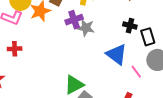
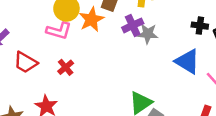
red cross: (15, 49) -> (66, 67), turned -32

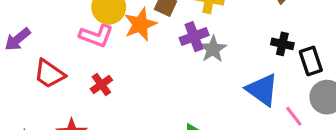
gray star: (148, 34) -> (213, 49), turned 30

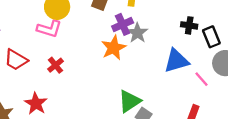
orange star: (140, 24) -> (114, 48), moved
blue triangle: (262, 90) -> (176, 61), turned -48

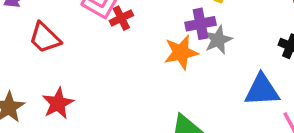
red cross: (55, 65) -> (121, 18), moved

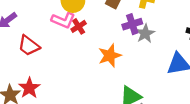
orange star: (181, 52) -> (110, 56), moved
red star: (58, 103) -> (29, 88), moved

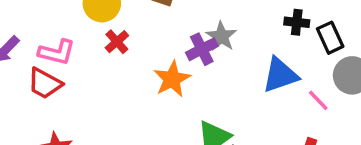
pink L-shape: (63, 20) -> (57, 52), moved
purple cross: (132, 24) -> (202, 49), moved

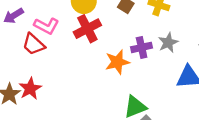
gray star: (221, 36) -> (168, 43), moved
red cross: (117, 42) -> (87, 29), size x1.6

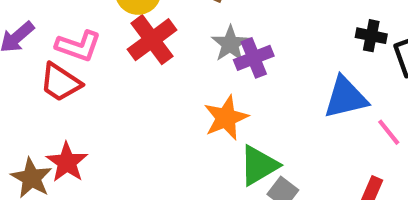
gray star: (168, 43) -> (230, 44), moved
orange star: (117, 62) -> (226, 118), moved

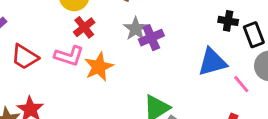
red cross: (152, 40) -> (84, 27), size x0.7
pink L-shape: (78, 46) -> (69, 56), moved
orange star: (226, 118) -> (99, 67), moved

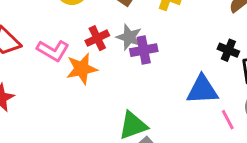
red cross: (84, 27) -> (97, 38), moved
gray star: (136, 29) -> (129, 37), turned -30

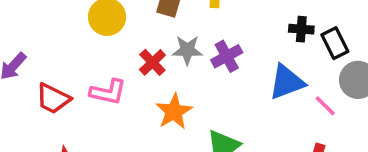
purple cross: (144, 50) -> (227, 56), moved
orange star: (82, 69) -> (174, 112), moved

